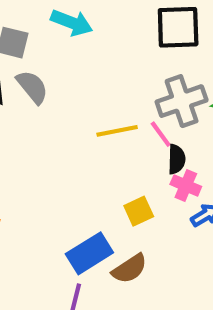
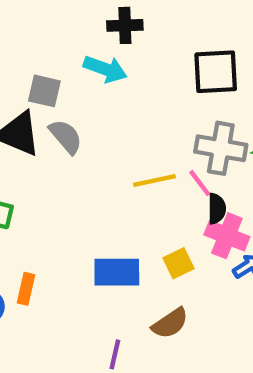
gray cross: (182, 101) -> (221, 148), turned 30
pink cross: (186, 185) -> (227, 236), size x1.4
blue rectangle: (89, 253) -> (117, 272), moved, turned 33

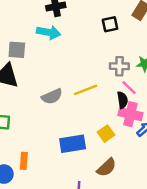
black square: (216, 72) -> (110, 24), size x0.6
gray semicircle: (66, 137) -> (52, 96), moved, turned 115
gray cross: (221, 148) -> (119, 66), size x0.7
pink line: (200, 183) -> (129, 88), moved

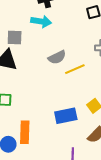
gray semicircle: (52, 96) -> (57, 57), moved
orange rectangle: (24, 161) -> (25, 132), size x1.5

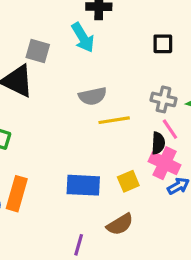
cyan arrow: (41, 21) -> (83, 37), turned 36

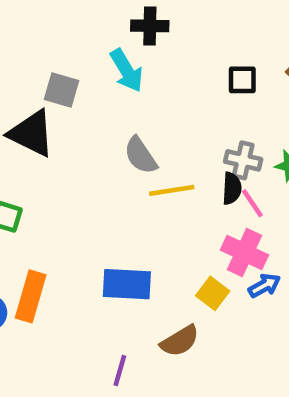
gray semicircle: (93, 96) -> (141, 155), turned 68
black semicircle: (158, 143) -> (232, 188), moved
yellow square: (128, 181) -> (213, 293), moved, turned -30

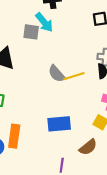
gray square: (61, 90) -> (31, 32), moved
gray semicircle: (141, 155) -> (57, 74), moved

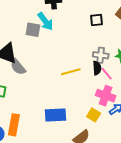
gray semicircle: (57, 74) -> (18, 67), moved

